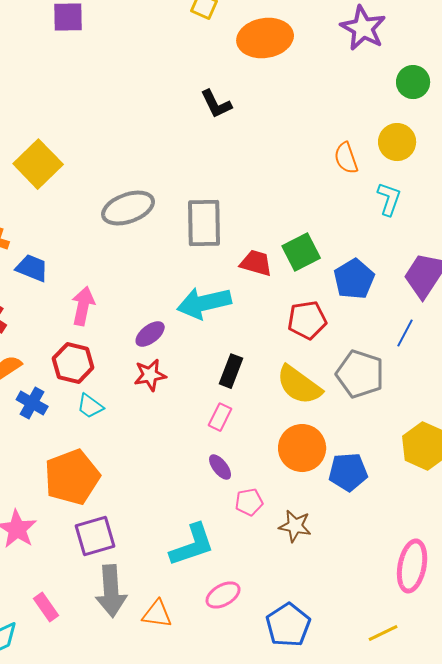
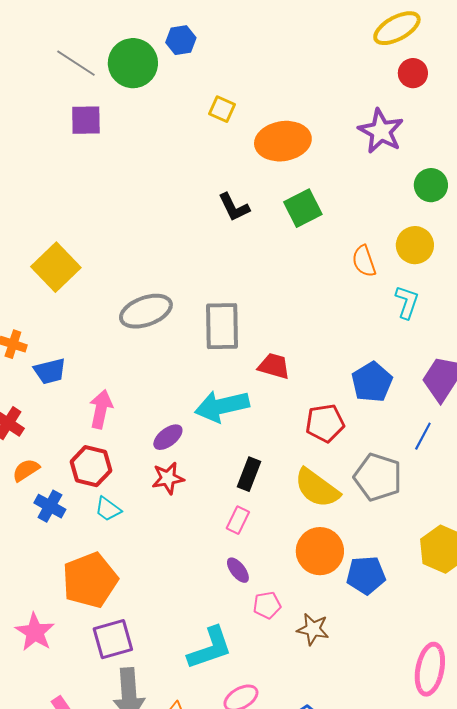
green square: (301, 252) -> (303, 208), moved
blue trapezoid: (32, 268) -> (50, 371), turned 144

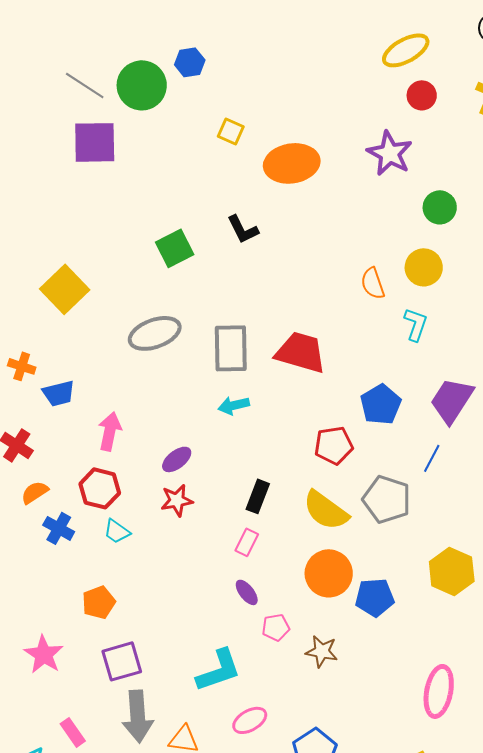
purple square: (86, 120) -> (95, 142), size x1.4
green square: (303, 208) -> (175, 248), moved
red trapezoid: (274, 366) -> (301, 352), moved, size x1.6
cyan arrow: (222, 406) -> (234, 405), moved, size x0.6
orange pentagon: (90, 580) -> (99, 602), size x0.6

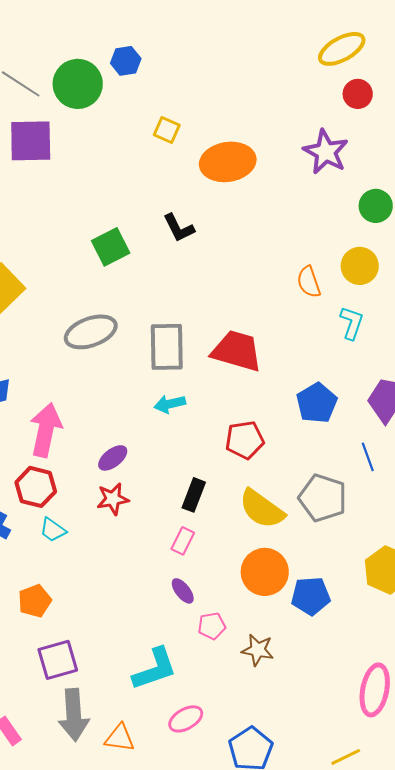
pink arrow: (110, 431) -> (46, 430), size x1.4
red pentagon: (334, 445) -> (245, 440), moved
blue line: (432, 458) -> (368, 457), turned -48

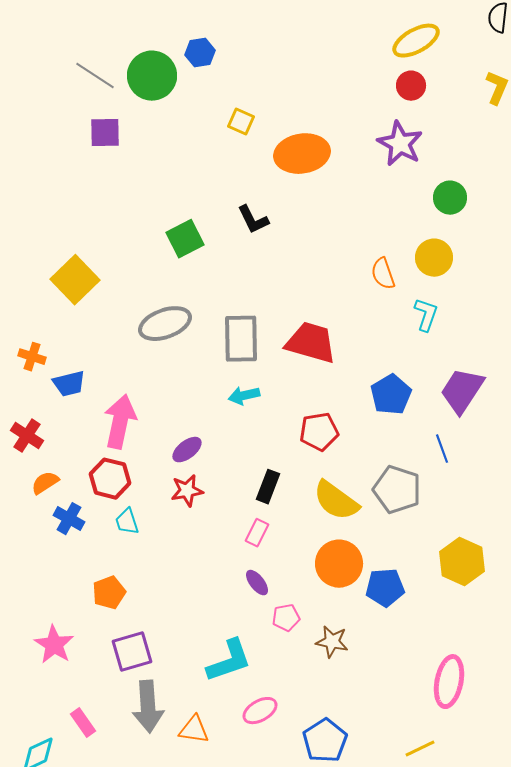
red circle: (358, 94) -> (411, 86), moved
purple square: (31, 141) -> (105, 133), size x0.7
cyan trapezoid: (53, 530) -> (127, 522), turned 36

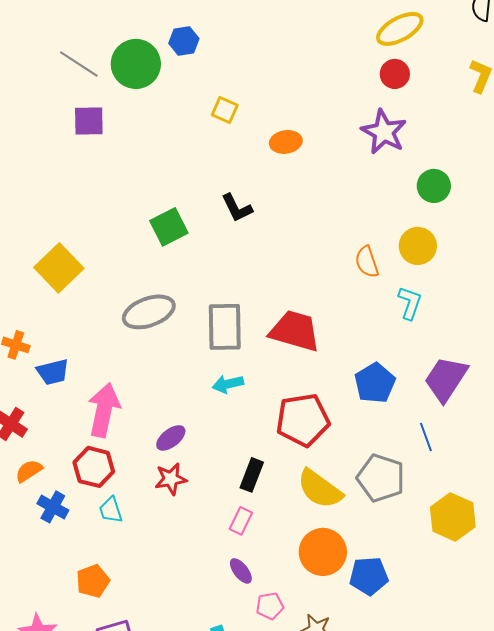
orange ellipse: (302, 154) -> (286, 142), size x0.6
red pentagon: (319, 432) -> (303, 420), size x1.4
yellow hexagon: (462, 562) -> (453, 517), moved

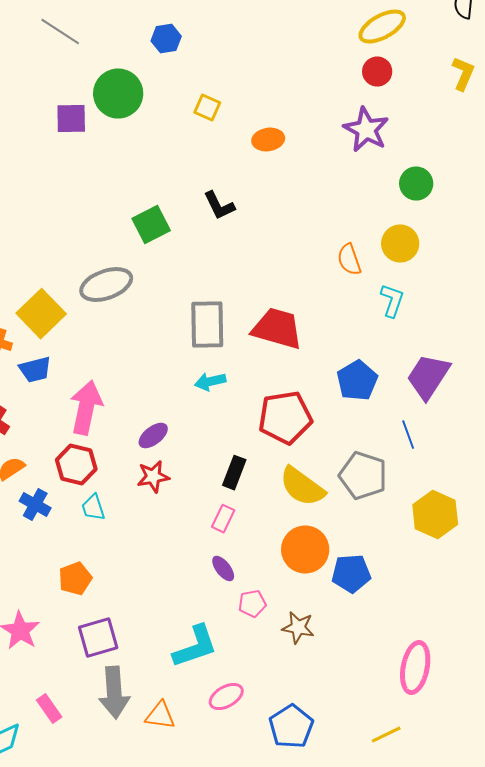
gray line: (79, 64) -> (60, 32), moved
green circle: (136, 64) -> (118, 94), moved
yellow square: (59, 268) -> (41, 314), moved
gray ellipse: (149, 312) -> (106, 285), moved

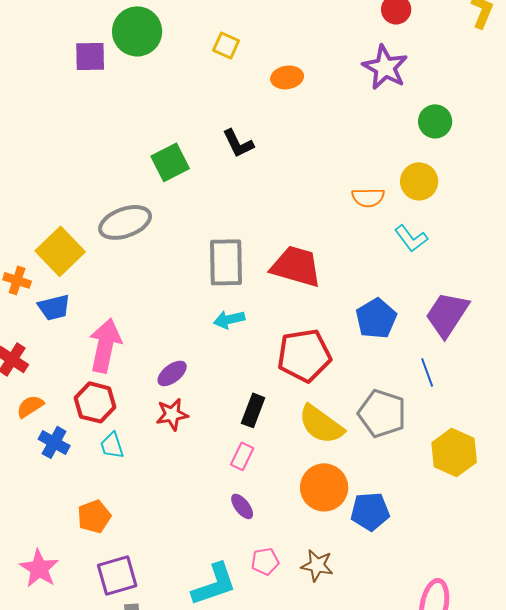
orange semicircle: (349, 260) -> (368, 197), turned -72
cyan L-shape: (392, 301) -> (411, 238), turned 124
pink pentagon: (252, 604) -> (265, 561), moved

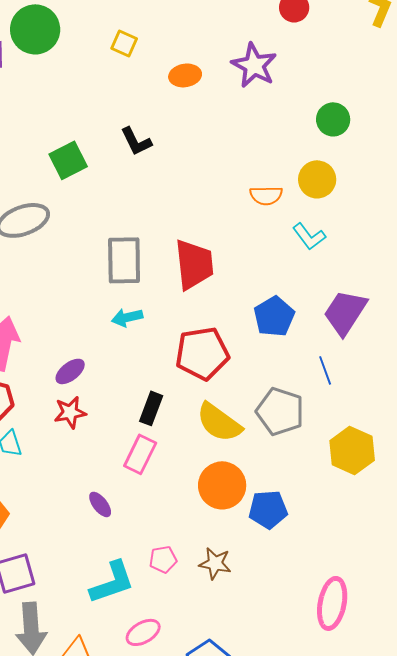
purple star: (385, 67) -> (254, 65), moved
red trapezoid: (296, 266) -> (194, 264), turned 68
pink rectangle: (242, 456) -> (140, 454), size x1.4
purple ellipse: (242, 506) -> (100, 504), moved

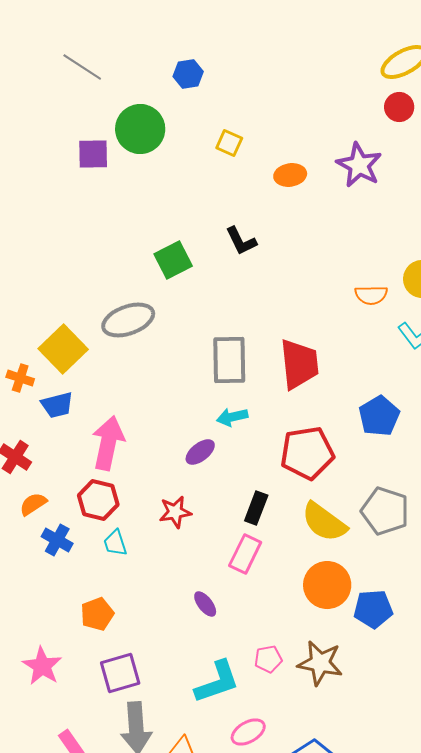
purple ellipse: (70, 371) -> (200, 452), moved
brown star: (215, 563) -> (320, 663), size x1.4

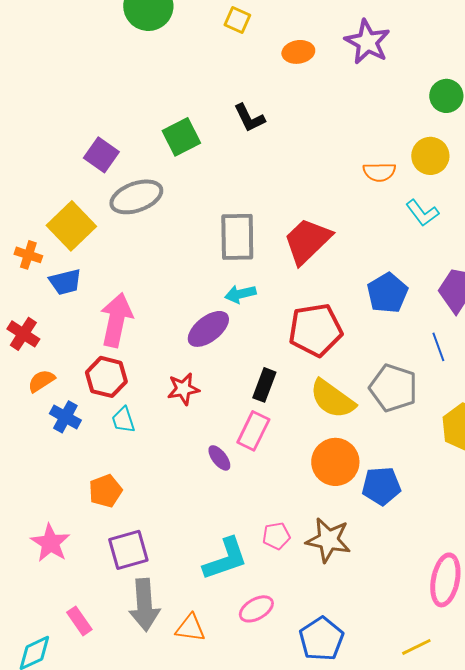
purple square: (93, 154) -> (101, 155), moved, turned 36
red trapezoid: (299, 364) -> (307, 241), turned -128
purple ellipse: (200, 452) -> (208, 329), size x1.4
purple ellipse: (205, 604) -> (219, 458), moved

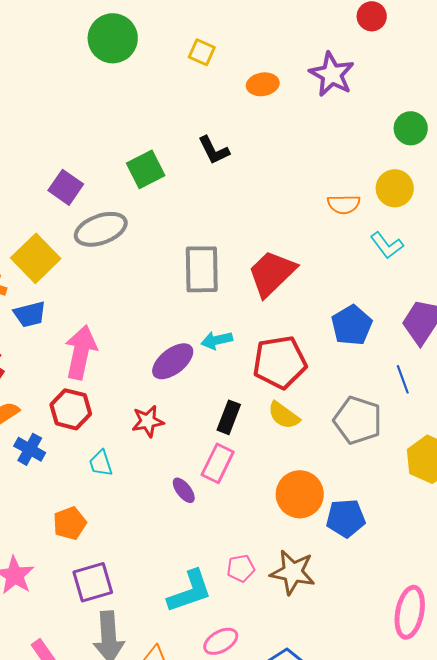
cyan arrow: (240, 294) -> (217, 340), moved
yellow semicircle: (332, 399) -> (284, 415), moved, size x0.7
cyan trapezoid: (123, 420) -> (101, 463), moved

